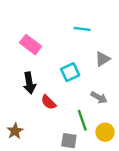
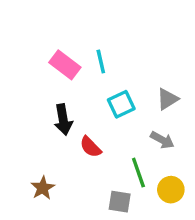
cyan line: (82, 29) -> (101, 62), moved, turned 70
gray triangle: (103, 59) -> (167, 99), moved

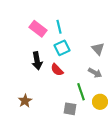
gray triangle: (167, 99) -> (98, 49), turned -40
cyan square: (121, 104) -> (62, 48), moved
red semicircle: (91, 147) -> (57, 70), moved

